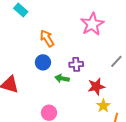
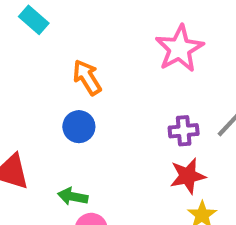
purple cross: (76, 64) -> (184, 131), moved
green arrow: (62, 78) -> (73, 196), moved

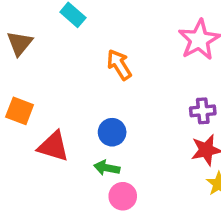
blue circle: (79, 127) -> (112, 132), moved

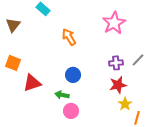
blue circle: (112, 132) -> (73, 75), moved
red triangle: (53, 146) -> (32, 83), turned -36

